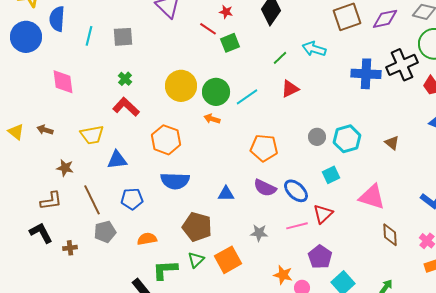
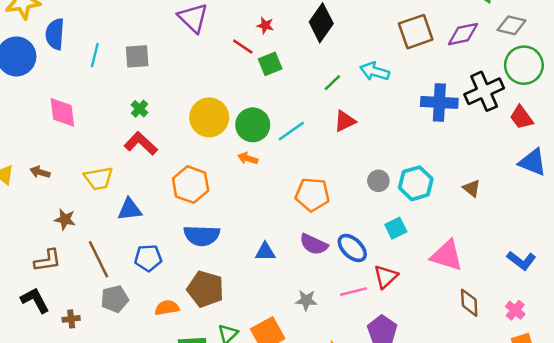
brown pentagon: (197, 227) -> (205, 289), moved

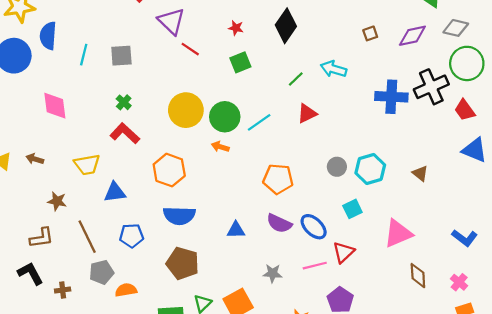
brown square: (416, 32) -> (370, 33), size x0.5
red line: (243, 46) -> (190, 49), moved
pink triangle: (447, 255) -> (398, 233), turned -40
orange semicircle: (167, 308) -> (126, 290), moved

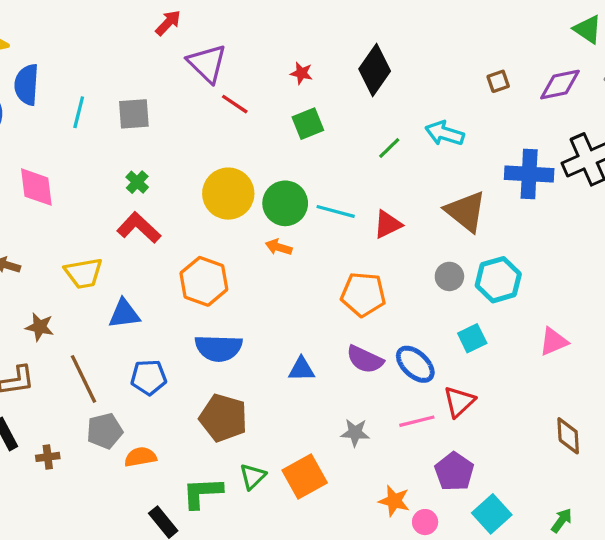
red triangle: (307, 113) -> (388, 224), moved
cyan line: (259, 122) -> (336, 211), turned 50
brown triangle: (420, 173) -> (466, 211), moved, size x1.8
pink triangle: (398, 233) -> (554, 342), moved, size x0.7

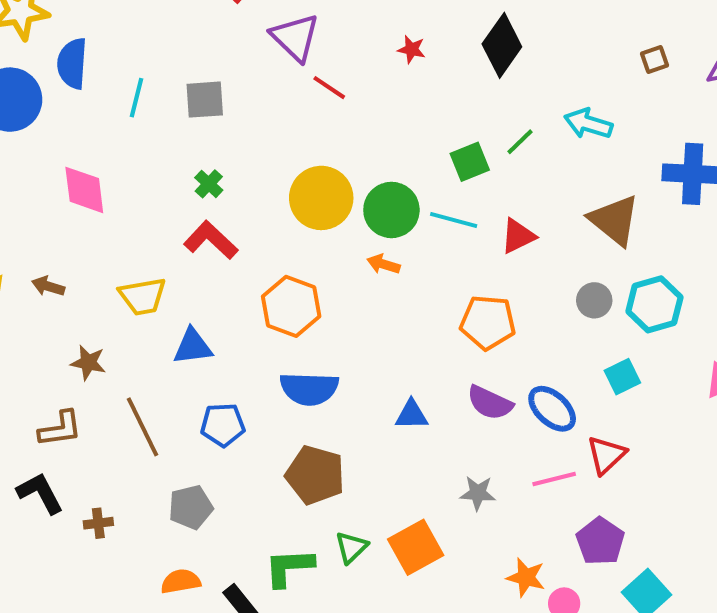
green square: (308, 124) -> (470, 162), moved
gray pentagon: (105, 431) -> (191, 507), moved
orange semicircle: (140, 457) -> (181, 581), moved

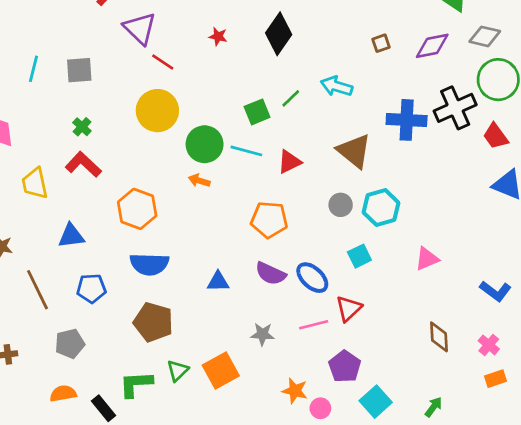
yellow circle: (321, 198) -> (157, 111), moved
yellow trapezoid: (143, 296) -> (35, 183), moved, turned 88

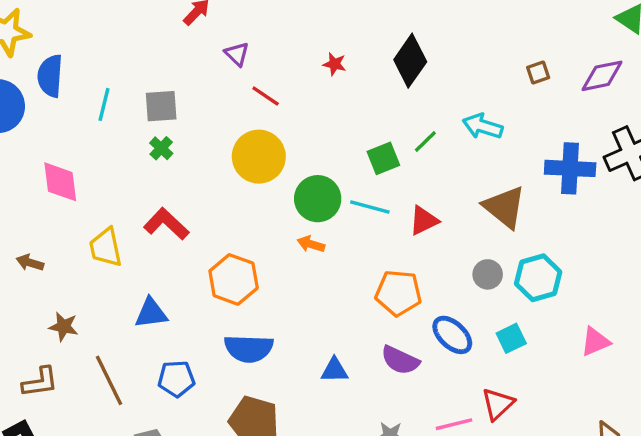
purple triangle: (140, 28) -> (237, 54), size x0.6
green cross: (82, 127) -> (161, 148), moved
blue ellipse: (312, 278) -> (452, 335), moved

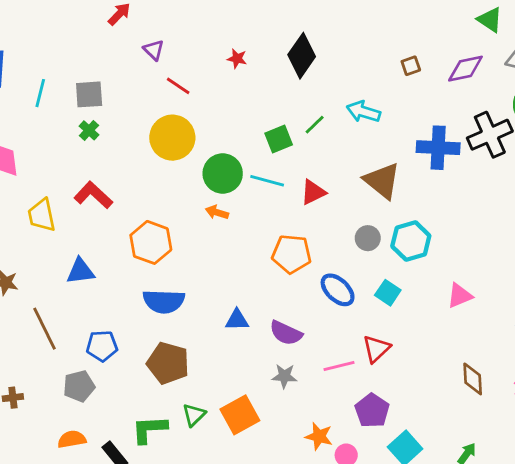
cyan square: (511, 338) -> (388, 293), turned -30
purple semicircle: (400, 360) -> (286, 333), moved
blue pentagon: (176, 379) -> (102, 346), moved

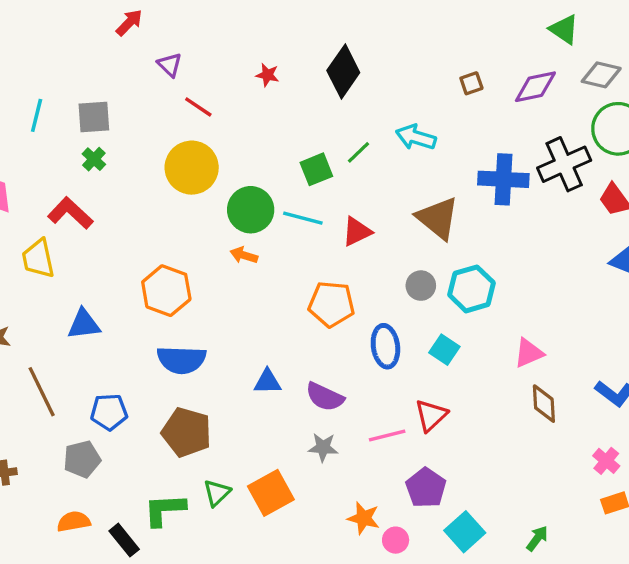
red L-shape: (93, 195) -> (70, 213), moved
blue ellipse: (338, 290) -> (385, 346), turned 39
brown diamond: (473, 379) -> (544, 404), moved

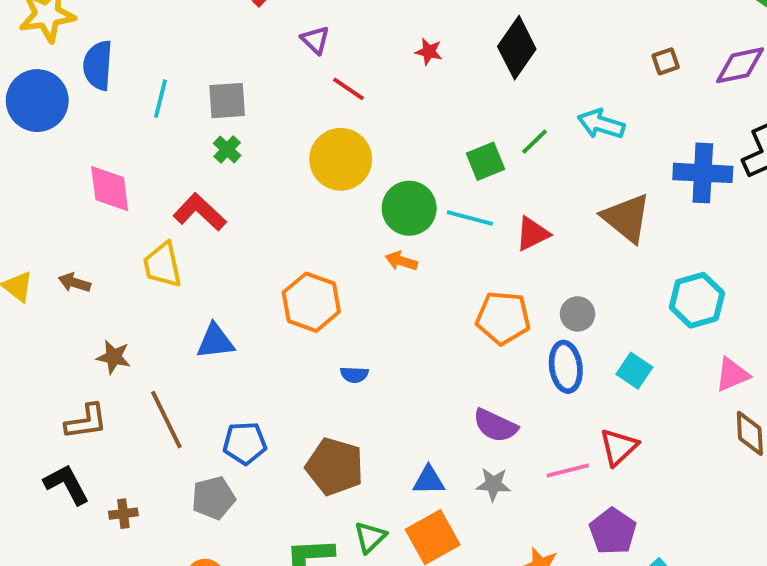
gray circle: (421, 286) -> (578, 314), moved
cyan hexagon: (471, 289) -> (697, 300), moved
blue semicircle: (181, 360) -> (354, 375), moved, size x0.5
blue triangle: (267, 382) -> (429, 480), moved

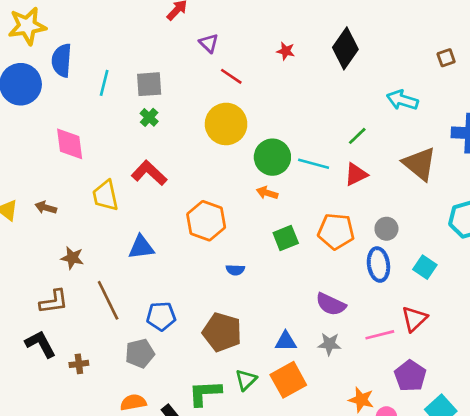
green line: (534, 142) -> (357, 136), moved
green square: (486, 161) -> (286, 238), moved
red L-shape: (200, 212) -> (149, 173), moved

